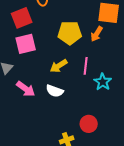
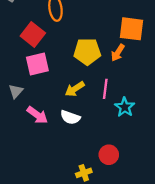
red square: (22, 18) -> (33, 35), turned -30

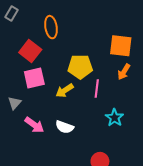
orange arrow: (118, 53) -> (124, 72), moved
yellow arrow: (75, 89) -> (65, 91), moved
pink line: (105, 89) -> (97, 88), moved

